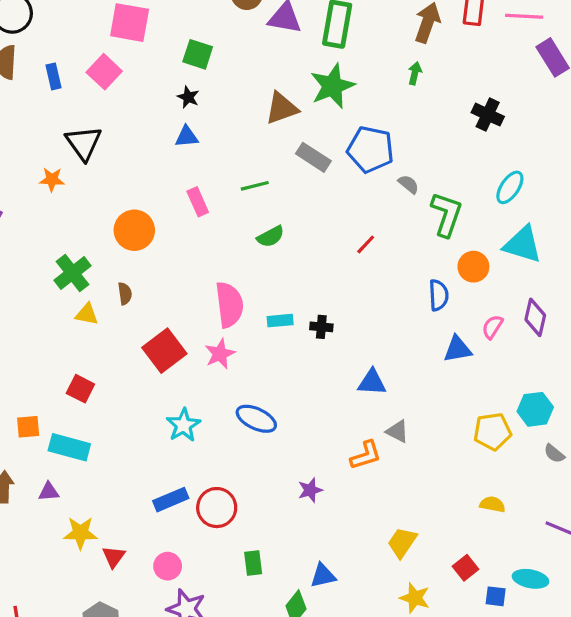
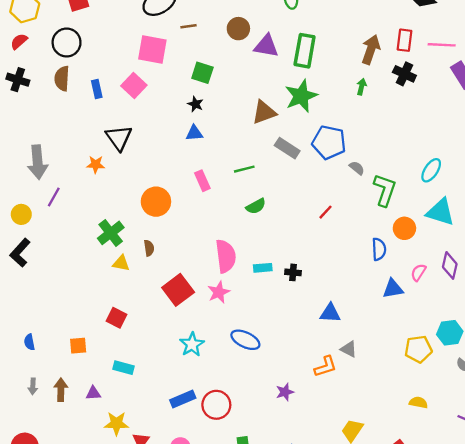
black cross: (488, 115) -> (404, 74), moved
cyan rectangle: (69, 447) -> (123, 368), moved, size x0.7

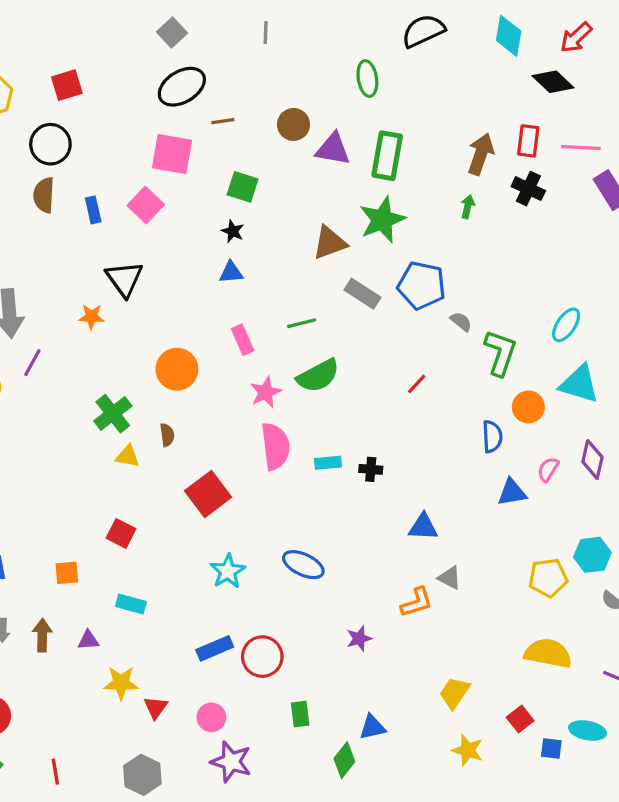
green semicircle: (256, 206) -> (318, 376), size x1.5
pink star: (219, 292) -> (266, 392), moved
yellow semicircle: (418, 402) -> (548, 653), size x1.8

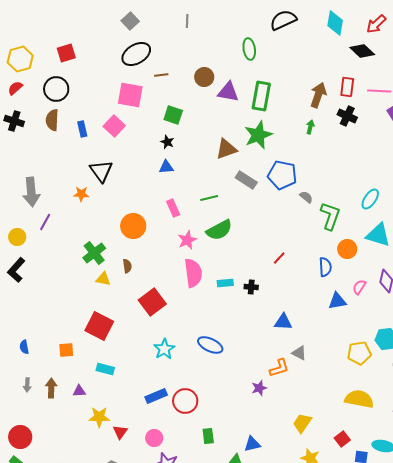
red line: (417, 384) -> (279, 258), moved
red square: (121, 533) -> (99, 326), size x1.6
purple star: (359, 639) -> (259, 388), moved

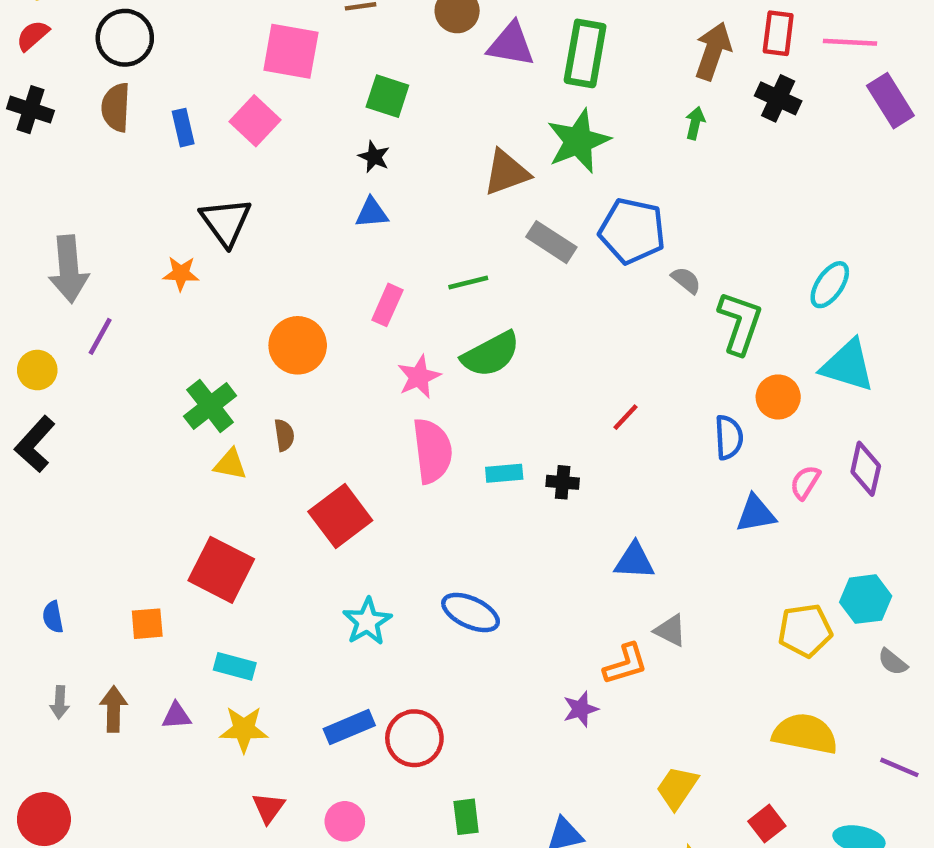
pink rectangle: (173, 208) -> (387, 305), turned 48
yellow star: (99, 417) -> (244, 729), moved

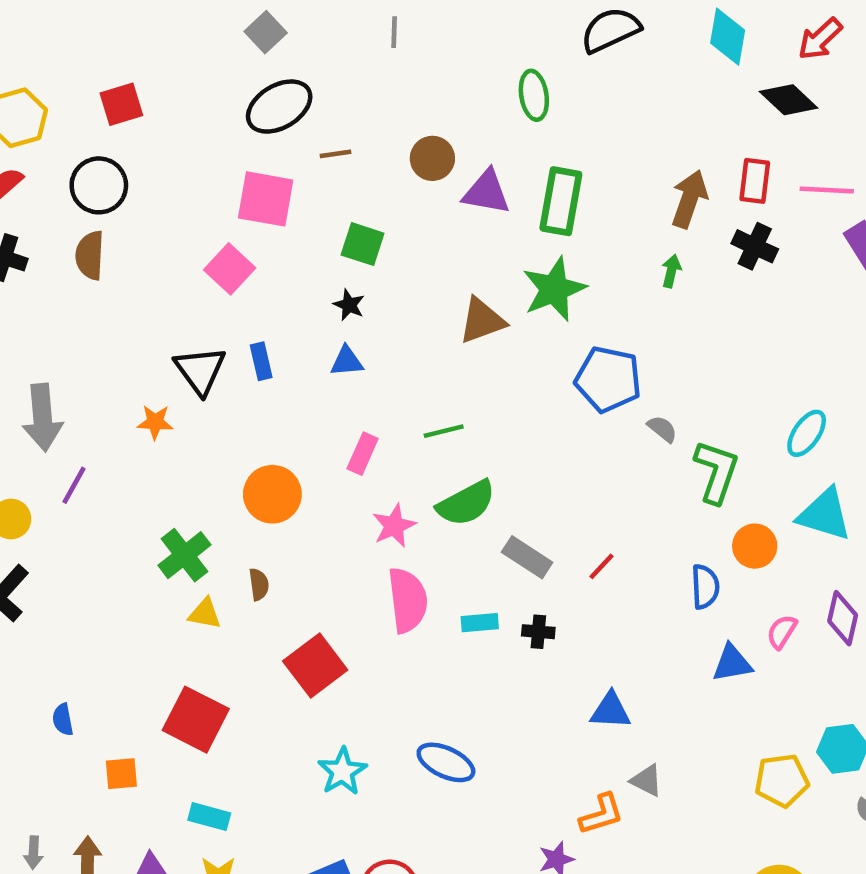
blue rectangle: (183, 128) -> (261, 361), moved
gray rectangle: (551, 242) -> (527, 557), moved
blue semicircle: (53, 617) -> (63, 720), moved

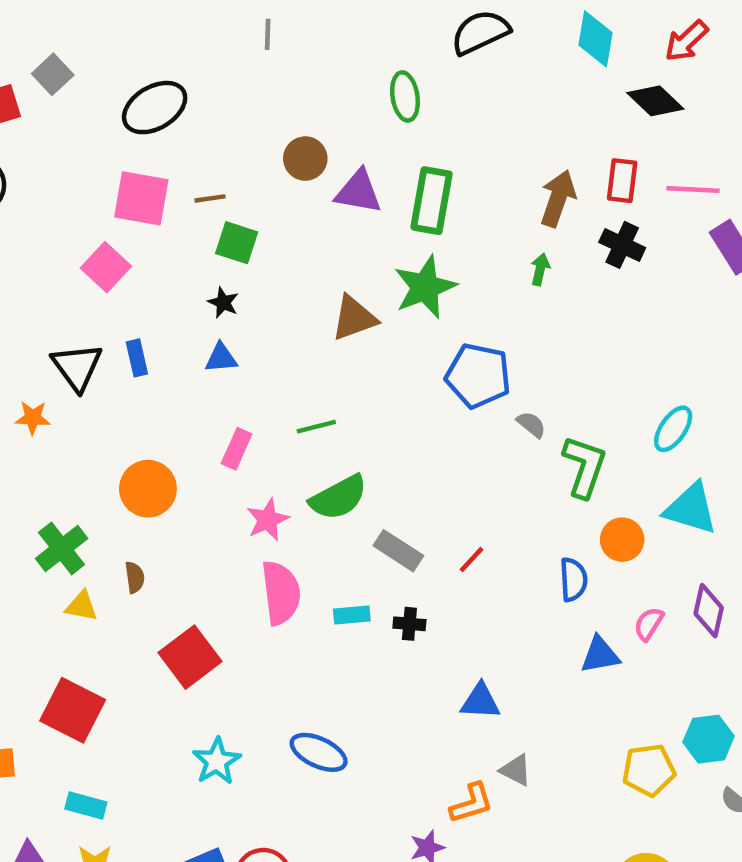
gray square: (266, 32) -> (53, 74), moved
brown line: (335, 154) -> (210, 198), moved

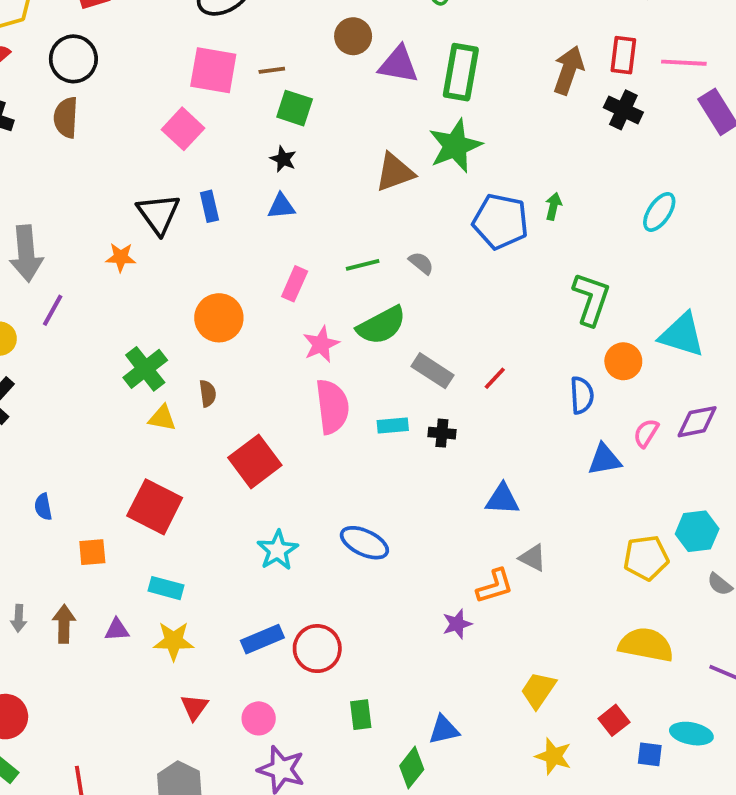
green arrow: (540, 269) -> (553, 206), moved
gray semicircle: (531, 424) -> (421, 263), moved
cyan ellipse: (673, 429) -> (659, 212), moved
purple diamond: (709, 611) -> (697, 422), turned 66

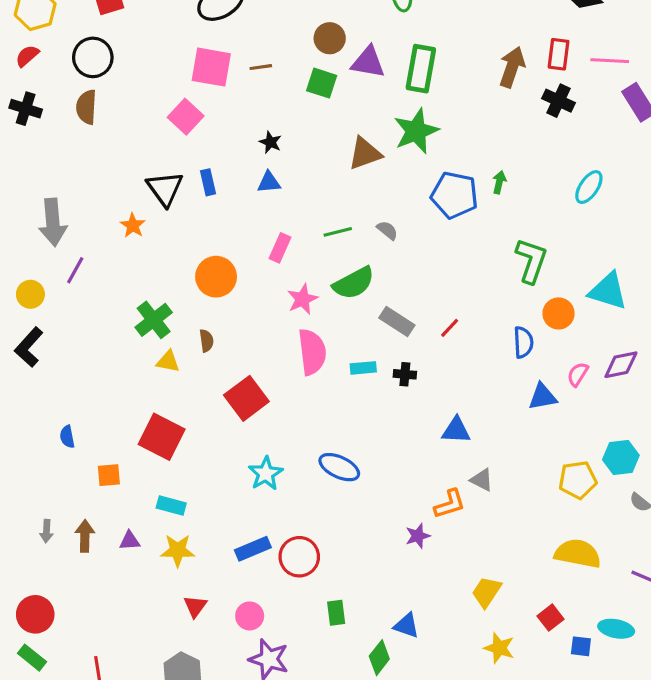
green square: (295, 108) -> (322, 83), moved
orange star: (121, 257) -> (133, 225), turned 30
blue triangle: (444, 730) -> (406, 626), turned 32

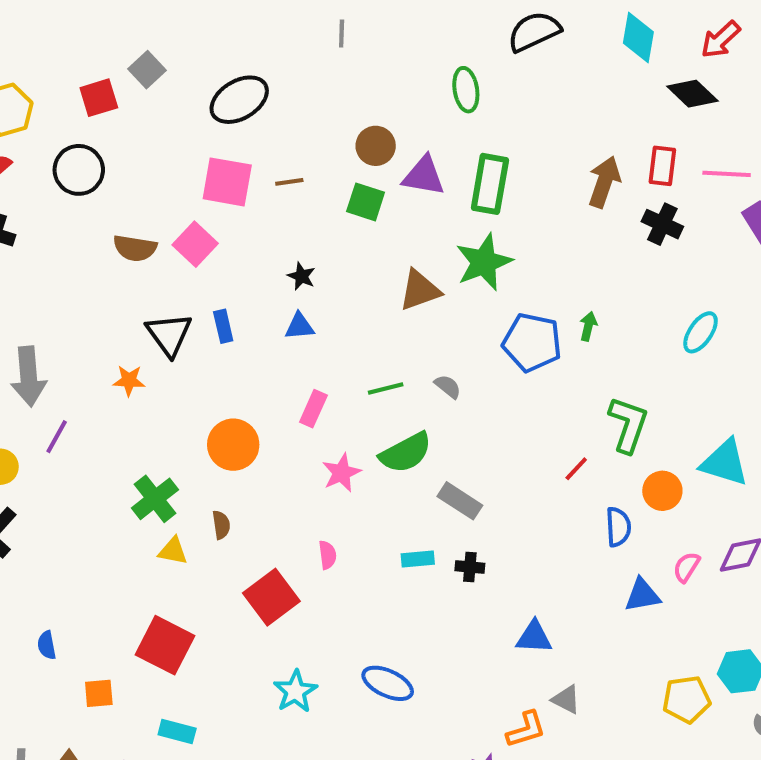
brown semicircle: (86, 107) -> (135, 248), moved, turned -84
orange star: (133, 225) -> (129, 380), turned -30
red line: (450, 328) -> (576, 469), moved
pink semicircle: (312, 352) -> (327, 555), moved, size x0.5

